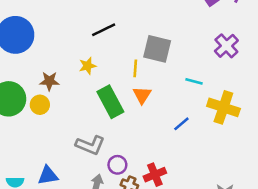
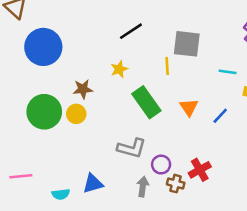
orange triangle: (142, 95) -> (189, 107), moved

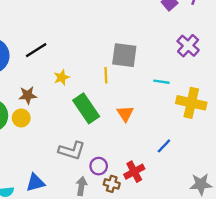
black line: (131, 31) -> (36, 50), moved
blue line: (220, 116) -> (164, 146), moved

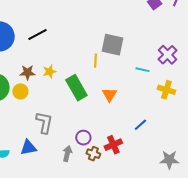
purple cross: (188, 46) -> (168, 55), moved
yellow star: (62, 77) -> (49, 72), moved
yellow cross: (191, 103) -> (166, 90), size x0.7
gray L-shape: (72, 151) -> (44, 123), moved, turned -100

